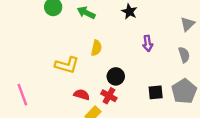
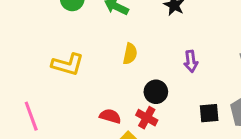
purple arrow: (148, 43) -> (191, 61), moved
yellow L-shape: (67, 65) -> (68, 64), moved

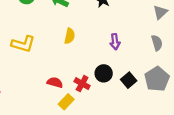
black circle: (156, 92) -> (104, 73), moved
black square: (209, 113) -> (129, 80), turned -35

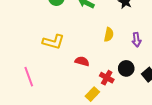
yellow semicircle: (70, 36) -> (109, 35), moved
red semicircle: (55, 82) -> (82, 61), moved

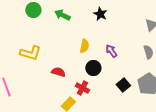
purple arrow: (136, 40) -> (111, 51), turned 152
black circle: (126, 68) -> (93, 68), moved

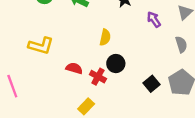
purple arrow: (111, 51) -> (154, 19), moved
red cross: (82, 88) -> (98, 77), moved

